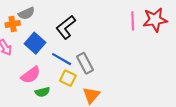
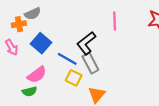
pink line: (133, 21) -> (115, 21), moved
black L-shape: (66, 27) -> (86, 43), moved
green semicircle: (42, 92) -> (29, 91), moved

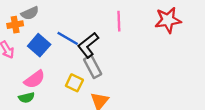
blue line: (67, 59) -> (68, 38), moved

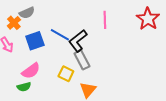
red star: (168, 20) -> (148, 19), turned -30
orange cross: (15, 25) -> (14, 23), turned -32
blue square: (39, 45) -> (35, 41), turned 30

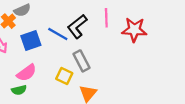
red star: (148, 19) -> (134, 30), moved, turned -30
black L-shape: (78, 41) -> (77, 26), moved

